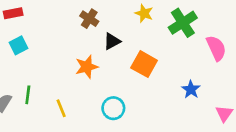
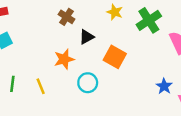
blue star: (191, 89) -> (164, 86), moved
yellow line: (61, 108) -> (41, 86), moved
cyan circle: (113, 108) -> (88, 83), moved

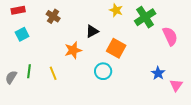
brown cross: (66, 17) -> (53, 16), moved
cyan circle: (88, 83) -> (103, 71), moved

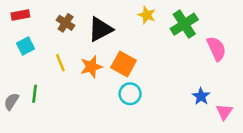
black triangle: (92, 31) -> (100, 29), moved, size x1.5
orange square: (116, 48) -> (124, 64), moved
yellow line: (53, 73) -> (60, 63), moved

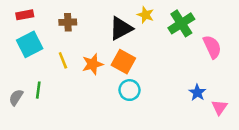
brown cross: (66, 23) -> (68, 22), turned -35
black triangle: (100, 29) -> (121, 28), moved
cyan square: (26, 46) -> (30, 44), size x1.5

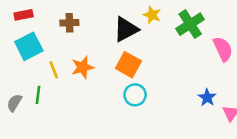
yellow line: (63, 60) -> (54, 70), moved
orange star: (93, 64) -> (83, 67), moved

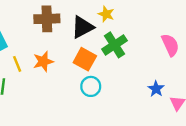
brown cross: (69, 23) -> (47, 19), moved, size x1.5
green cross: (190, 24) -> (114, 45), moved

